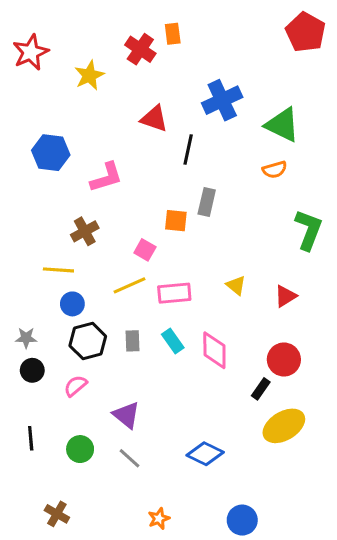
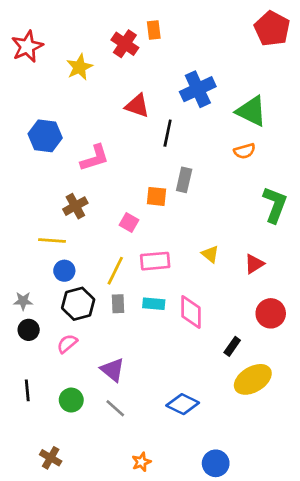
yellow line: (130, 285) -> (115, 271), moved, turned -40
cyan rectangle: (173, 341) -> (154, 304), turned -50
red circle: (284, 359) -> (271, 313), moved

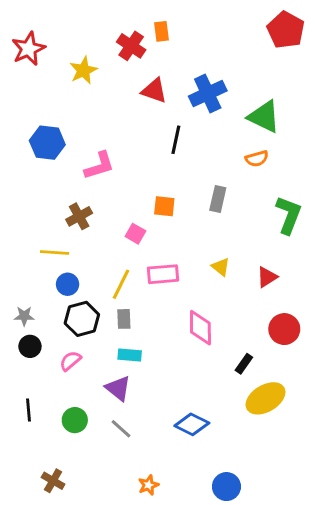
red triangle: (137, 106) -> (154, 91), moved
gray rectangle: (184, 180) -> (218, 199), moved
cyan rectangle: (154, 304) -> (130, 355), moved

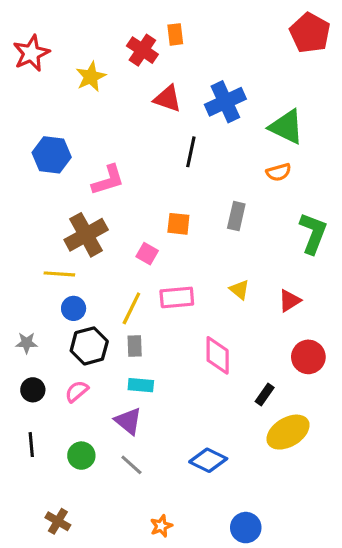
brown cross: (79, 216) -> (86, 235), size x1.5
black circle: (30, 346) -> (33, 390), moved

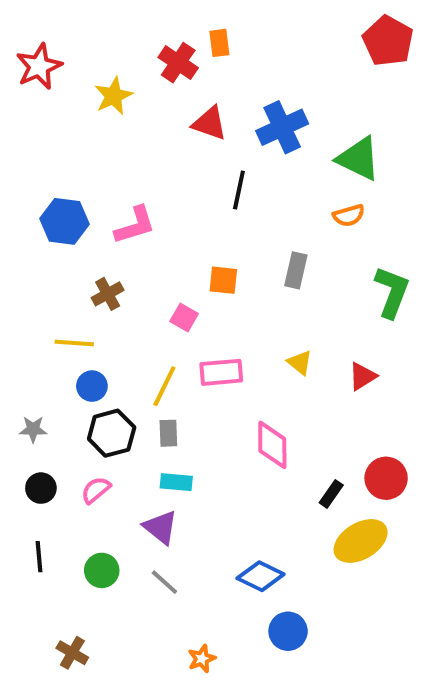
blue hexagon: (52, 155) -> (64, 221), moved
brown cross: (86, 235) -> (108, 294), size x0.6
red circle: (308, 357) -> (386, 478), moved
blue circle: (246, 528) -> (288, 631), moved

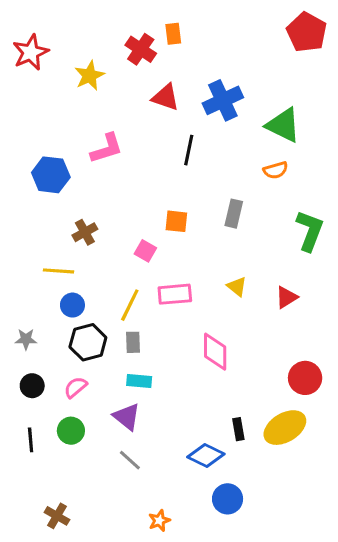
pink L-shape: (135, 225) -> (107, 148), moved
black rectangle: (331, 494) -> (238, 429), moved, turned -45
green circle: (102, 570) -> (71, 431), moved

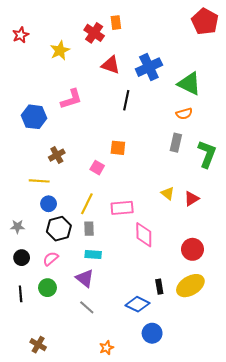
red star: (31, 52) -> (21, 35), size x0.7
gray rectangle: (234, 214) -> (176, 143), moved
yellow triangle: (237, 286) -> (168, 193), moved
pink rectangle: (175, 294) -> (122, 208), moved
red circle: (305, 378) -> (192, 249), moved

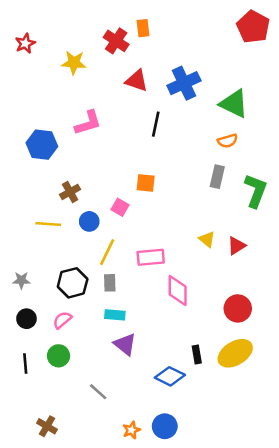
yellow star: (60, 50) -> (74, 63), turned 30
blue circle: (49, 204) -> (89, 221), moved
purple triangle: (85, 278) -> (125, 344), moved
gray line: (87, 307) -> (98, 392), moved
blue circle: (152, 333) -> (165, 426), moved

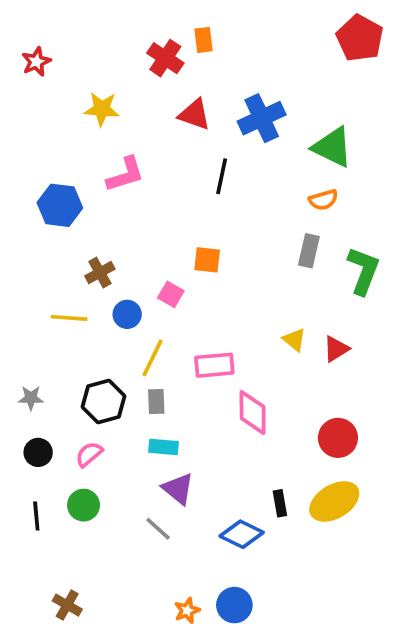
yellow star: (74, 63) -> (102, 109), moved
gray line: (98, 392) -> (158, 529), moved

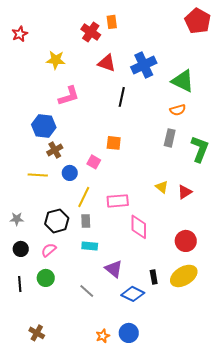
blue hexagon: (60, 205) -> (44, 126), moved
purple triangle: (178, 489) -> (114, 269), moved

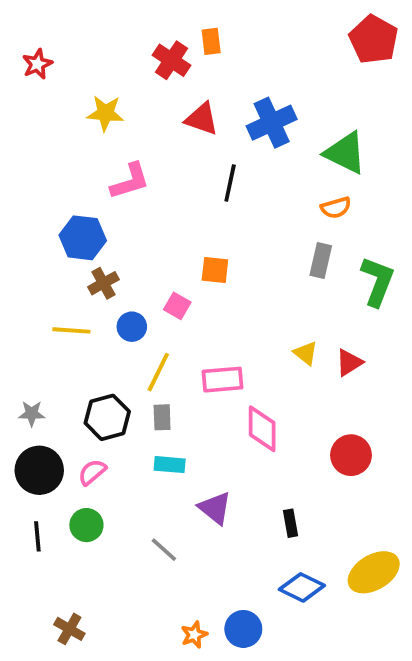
black circle: (21, 249) -> (39, 470), size x1.6
yellow ellipse: (184, 276) -> (374, 572), moved
blue diamond: (133, 294) -> (302, 587), moved

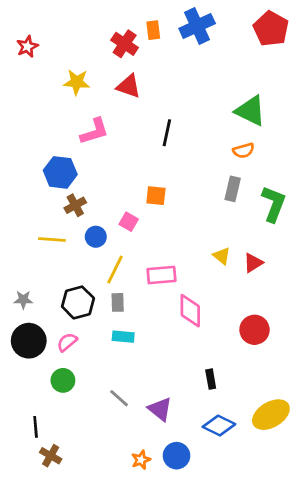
red triangle: (202, 119) -> (129, 86), moved
blue cross: (272, 123) -> (197, 26), moved
purple triangle: (215, 508) -> (160, 409), moved
black line: (37, 536) -> (36, 427), moved

